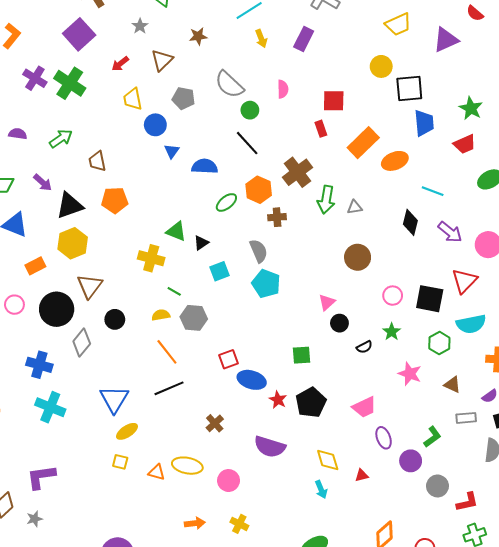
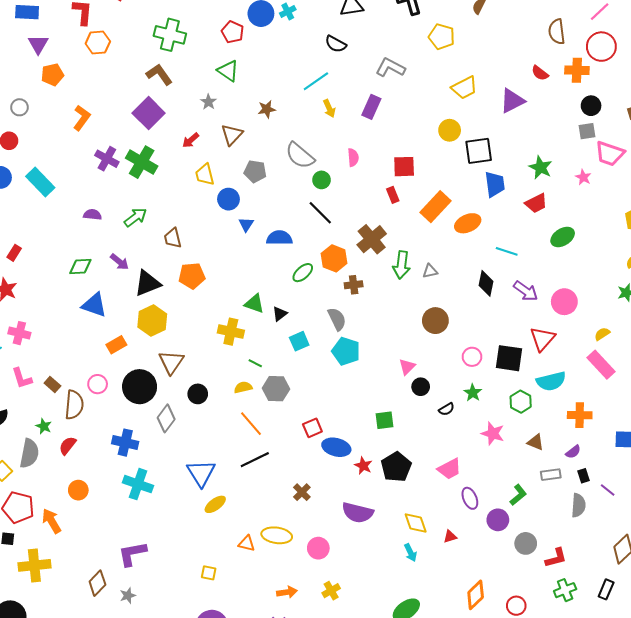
yellow square: (120, 462) -> (209, 573), moved
yellow cross: (239, 524) -> (331, 591), turned 36

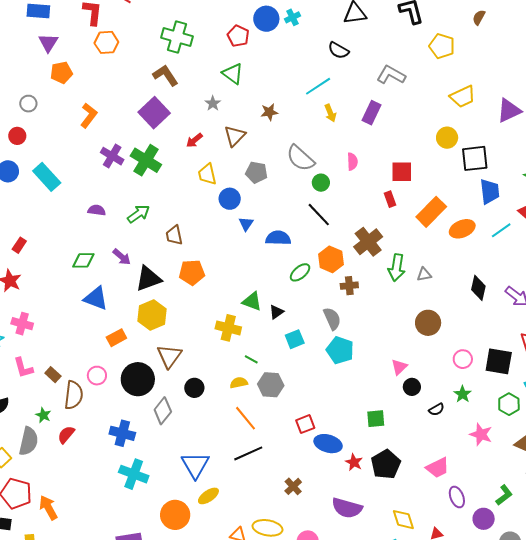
cyan line: (507, 251) -> (501, 230), moved, turned -55
orange circle: (78, 490) -> (175, 515), moved, size x1.5

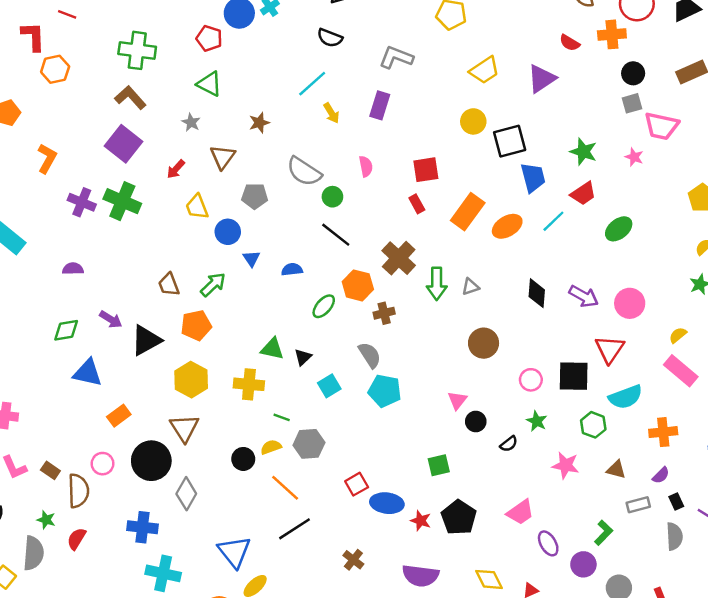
green arrow: (138, 214) -> (213, 284), moved
blue semicircle: (278, 238) -> (292, 269), size x0.7
yellow hexagon: (152, 315) -> (191, 380), moved
black circle: (194, 388) -> (243, 459), moved

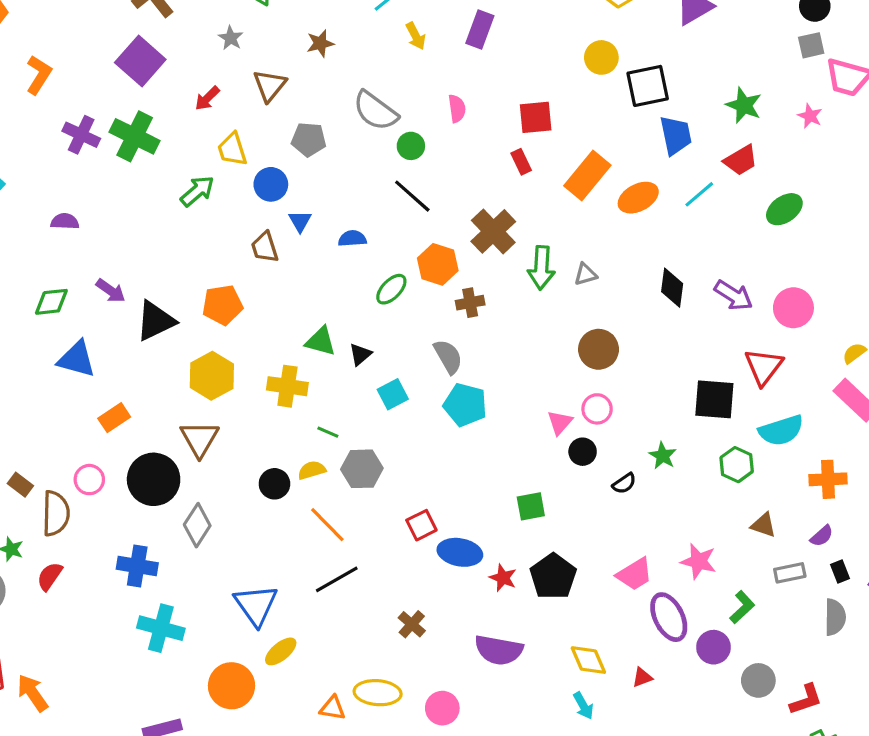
green arrow: (213, 284) -> (197, 191), moved
brown trapezoid: (169, 285) -> (265, 247), moved
pink circle: (531, 380) -> (597, 409), moved
pink star: (566, 465) -> (699, 561), moved
purple ellipse: (548, 543) -> (669, 617), size x1.4

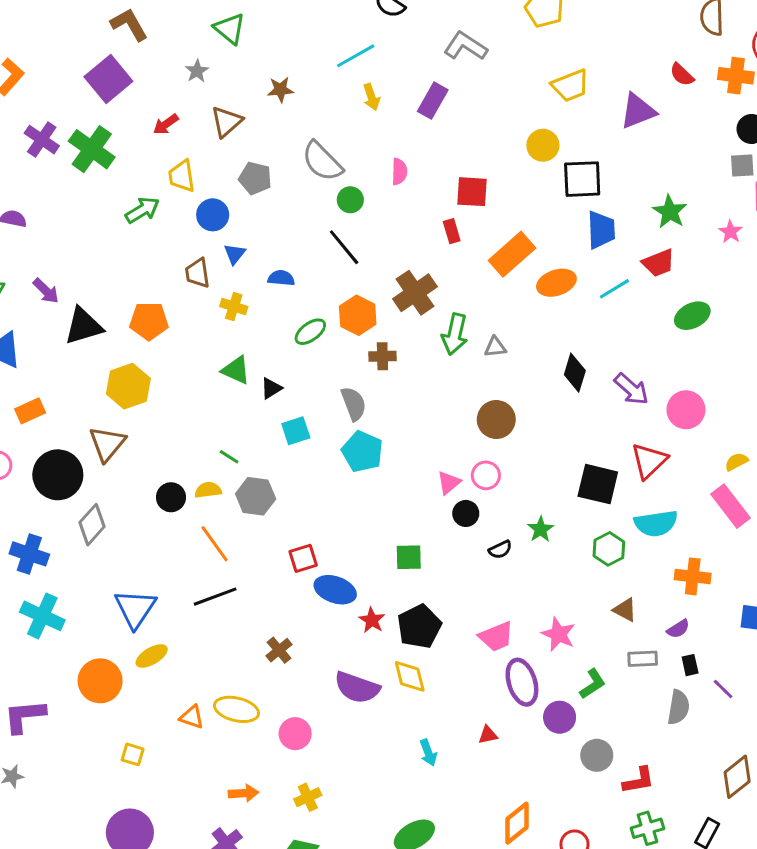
yellow cross: (287, 386) -> (234, 307), moved, size x0.7
yellow diamond: (588, 660) -> (410, 676), moved

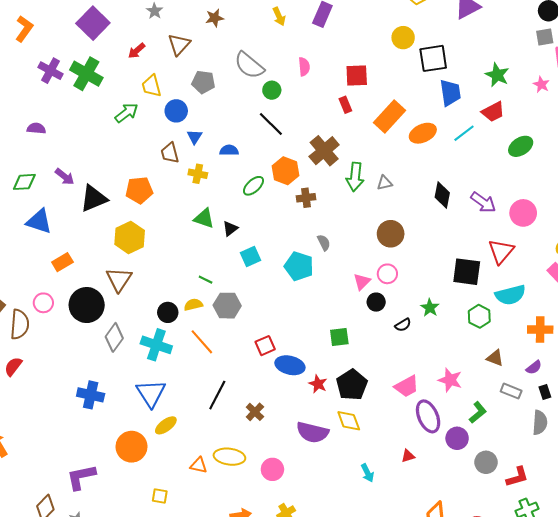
gray semicircle: (354, 404) -> (324, 243), moved, size x0.7
blue cross: (29, 554) -> (91, 395), moved
black line: (215, 597) -> (217, 395), moved, turned -36
cyan cross: (42, 616) -> (156, 345), moved
gray rectangle: (643, 659) -> (511, 391), turned 30

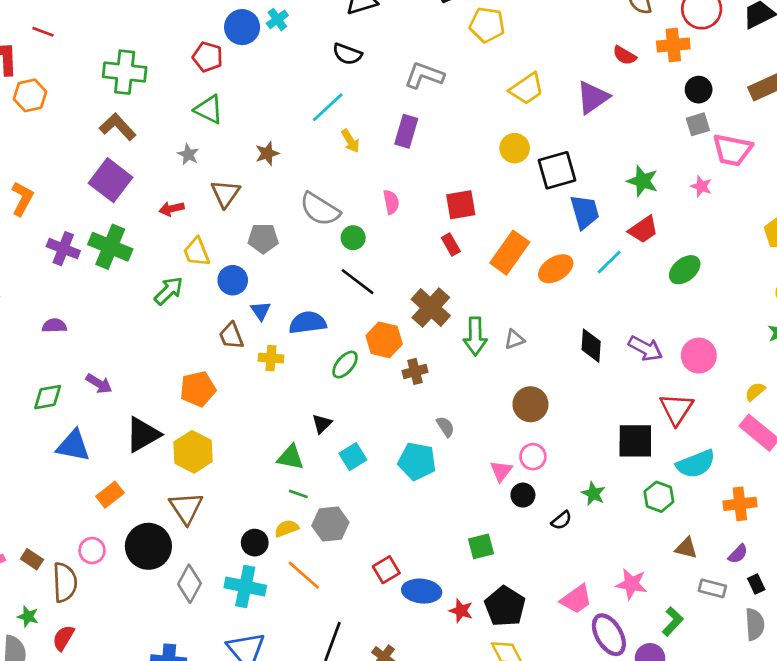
red arrow: (137, 51) -> (172, 209), turned 36
blue semicircle: (229, 150) -> (308, 323), size x1.5
black triangle: (94, 199) -> (143, 435), moved
green triangle: (204, 218) -> (291, 457), moved

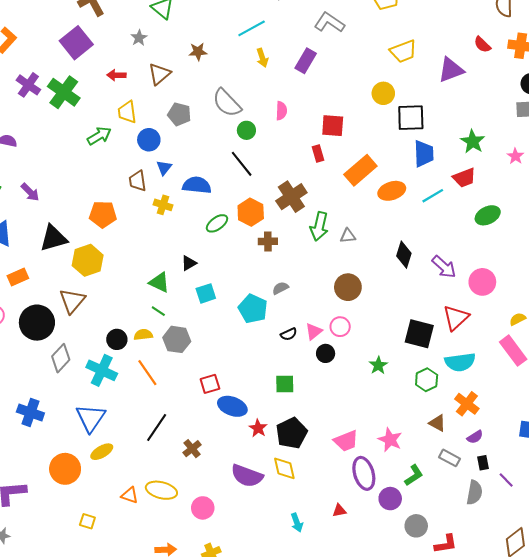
gray semicircle: (445, 427) -> (280, 288), turned -98
orange cross: (740, 504) -> (467, 404), moved, turned 30
black semicircle: (561, 520) -> (289, 334), moved

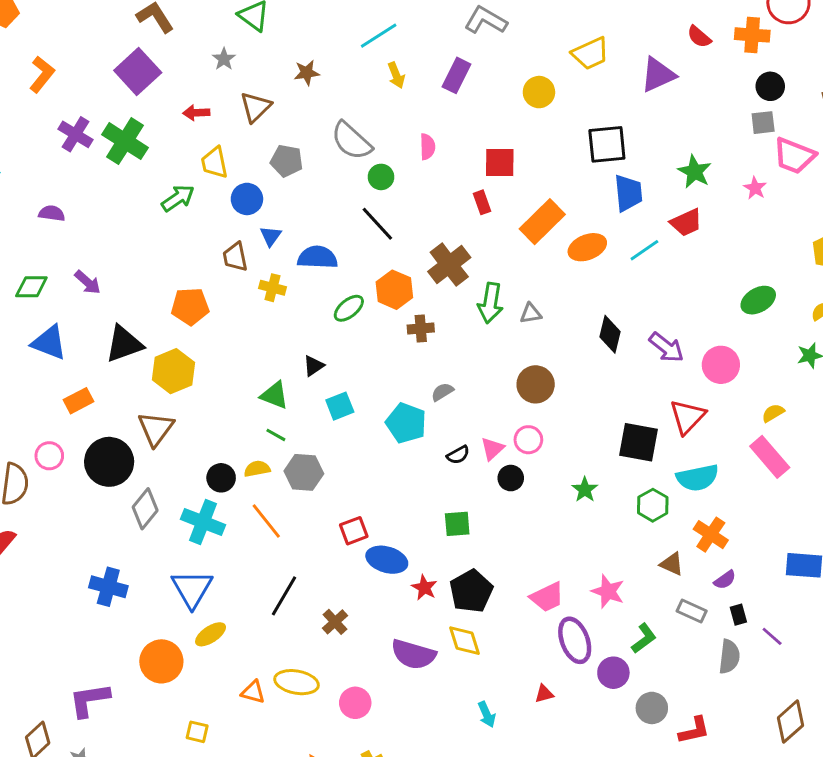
yellow circle: (383, 93) -> (539, 92), moved
green ellipse: (488, 215) -> (758, 300), moved

